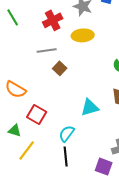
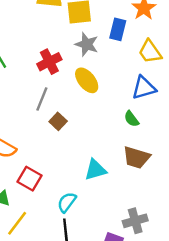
yellow ellipse: (83, 35) -> (87, 80), turned 55
gray line: (47, 50) -> (42, 99), turned -60

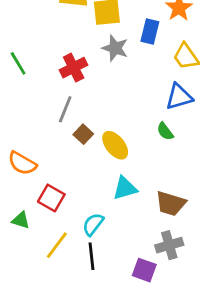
yellow ellipse: (87, 80) -> (115, 145), moved
brown trapezoid: (136, 157) -> (171, 204), moved
yellow line: (17, 223) -> (57, 245), moved

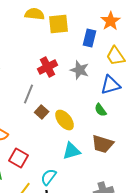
gray star: (115, 48) -> (80, 70), moved
red cross: (74, 68) -> (48, 67), moved
brown trapezoid: (171, 204) -> (103, 144), moved

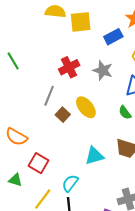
blue rectangle: (90, 38) -> (113, 37), turned 48
yellow ellipse: (65, 120) -> (86, 107), moved

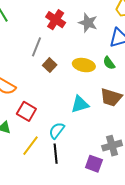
red cross: (69, 67) -> (56, 20), turned -30
yellow ellipse: (86, 107) -> (84, 65), moved, turned -40

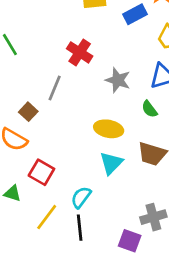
gray star: (88, 23) -> (118, 80), moved
brown square: (50, 65) -> (28, 112), moved
yellow ellipse: (84, 65) -> (109, 129), moved
cyan triangle: (80, 104) -> (111, 163), turned -30

